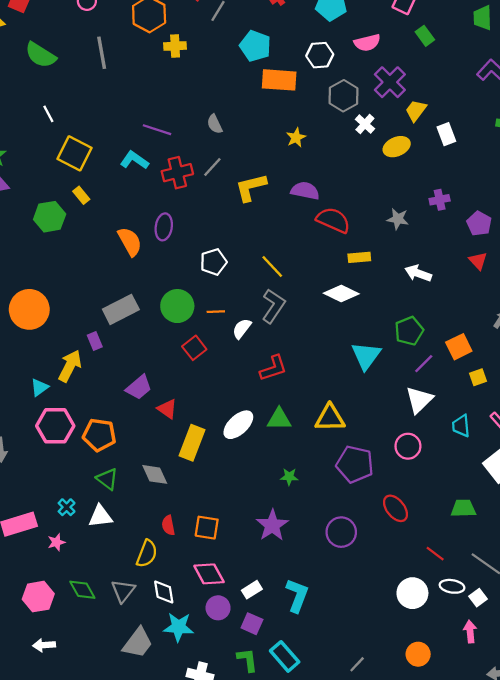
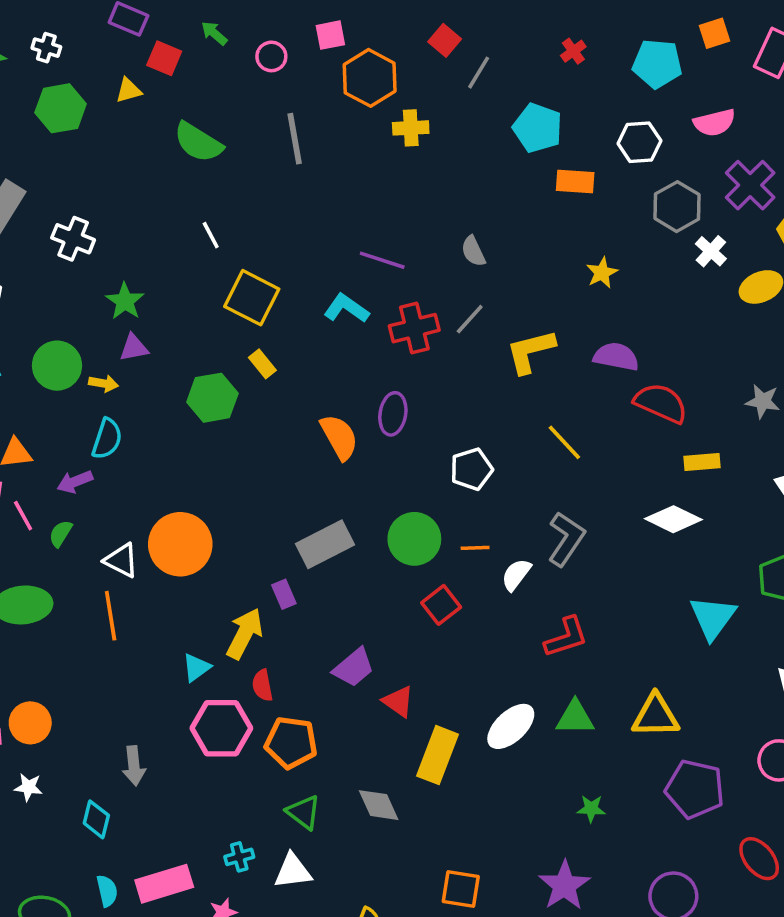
orange rectangle: (279, 80) -> (575, 182), size x0.7
yellow line: (272, 266) -> (564, 442), moved
cyan cross: (67, 507) -> (239, 857), turned 30
red semicircle: (168, 525) -> (262, 685), moved

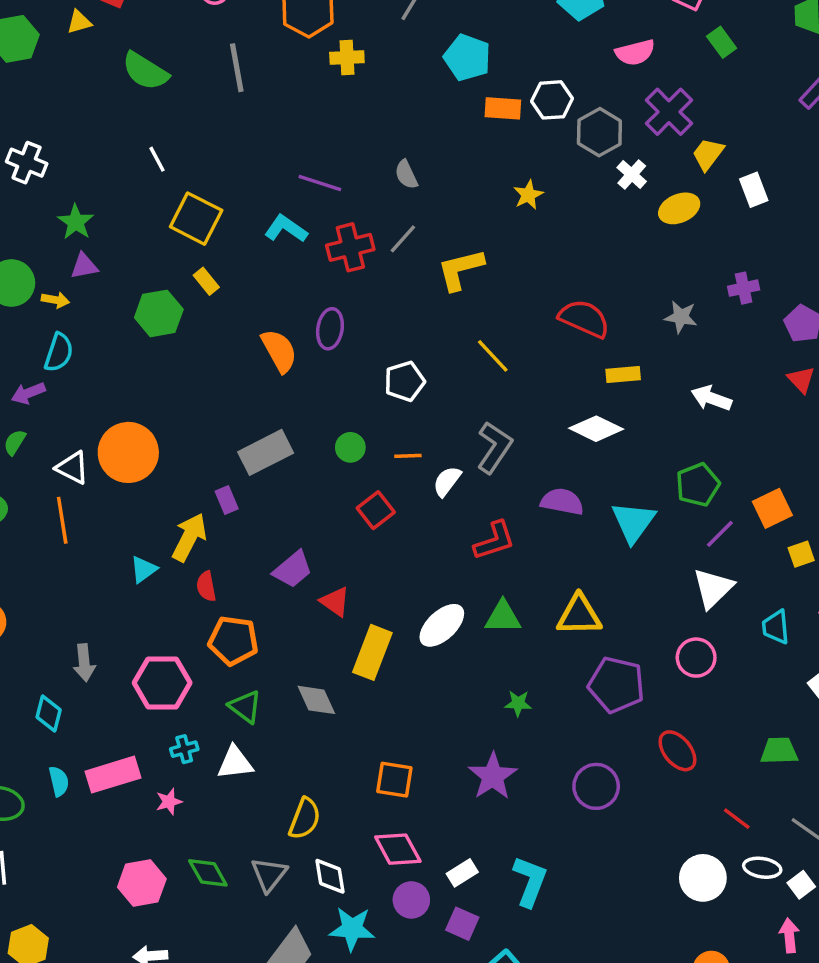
white hexagon: (639, 142) -> (552, 100), moved
purple semicircle: (616, 357) -> (562, 502), moved
green circle: (414, 539) -> (350, 447), size x0.6
pink hexagon: (221, 728) -> (162, 683), moved

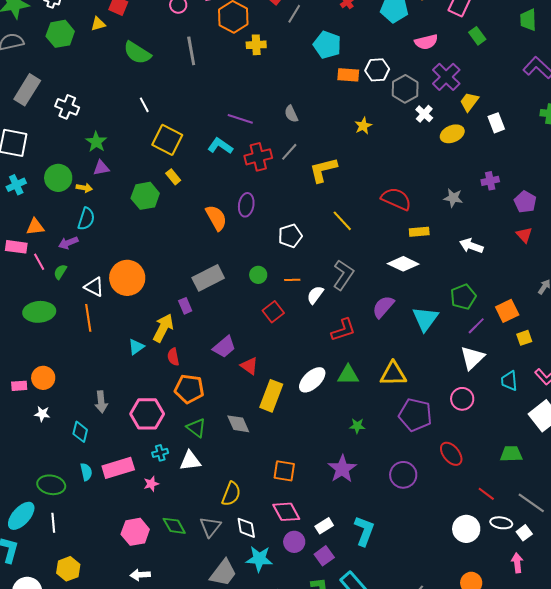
purple semicircle: (562, 502) -> (383, 307), turned -60
purple square: (462, 924) -> (324, 556), turned 30

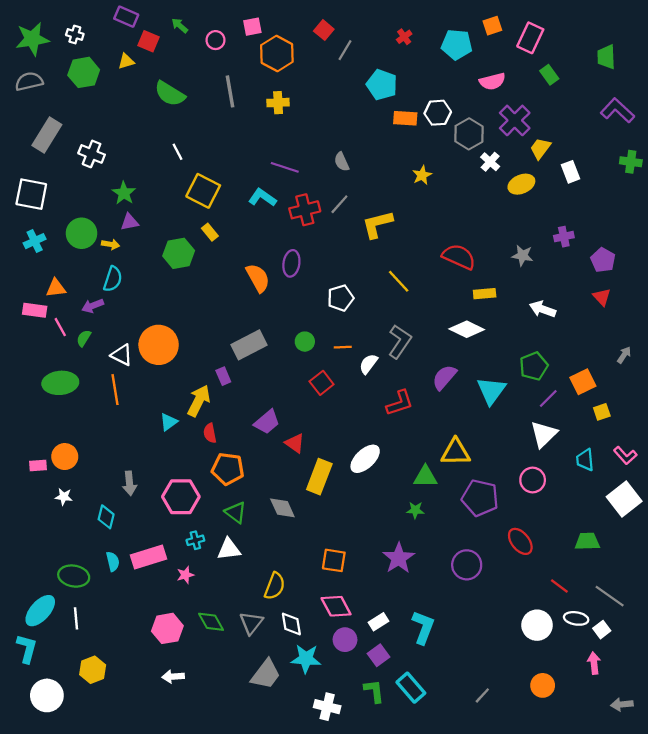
yellow cross: (256, 45) -> (278, 103), moved
green triangle: (348, 375) -> (425, 477), moved

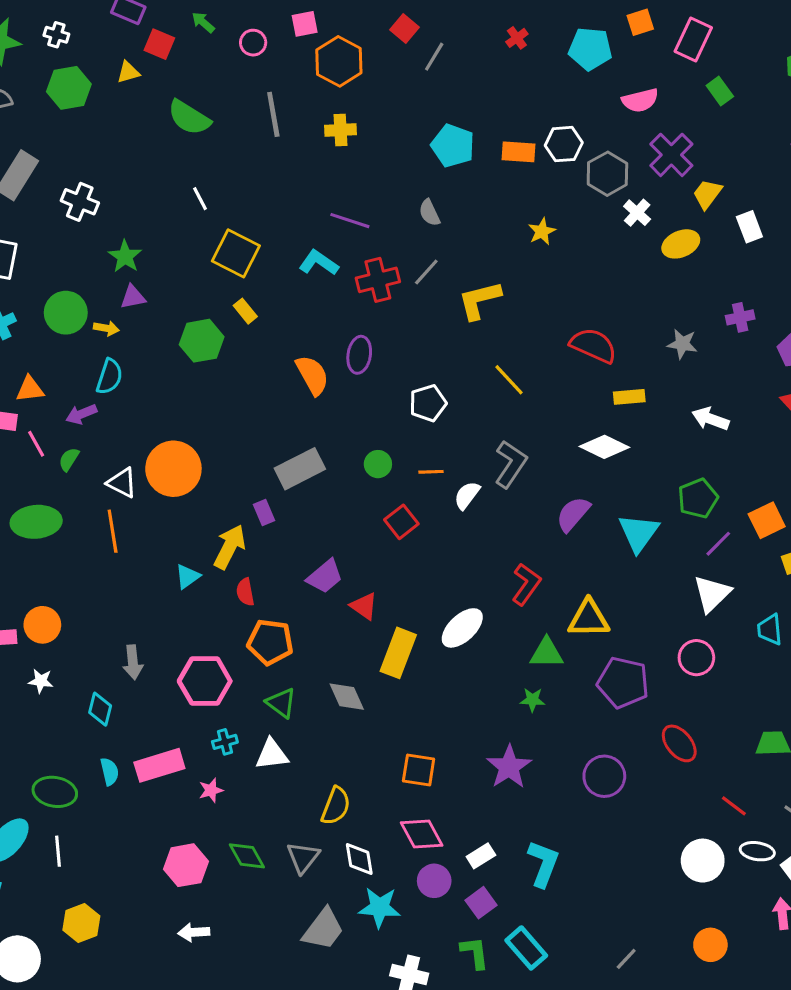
cyan pentagon: (382, 85) -> (453, 146), moved
red L-shape: (400, 403) -> (526, 584), moved, turned -36

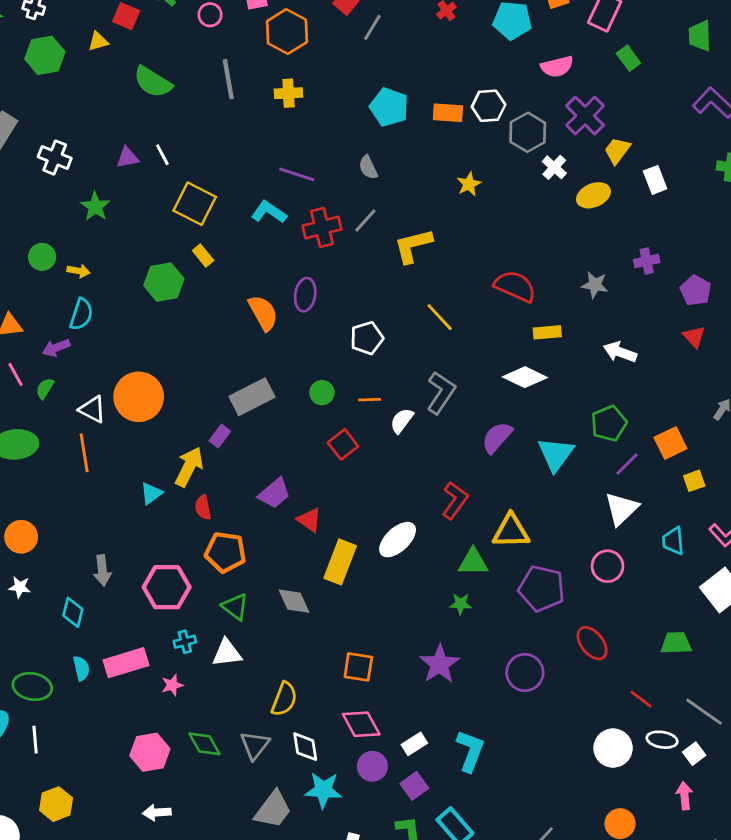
purple triangle: (133, 297) -> (127, 158), moved
green circle: (66, 313) -> (42, 257), size x0.7
purple rectangle: (264, 512) -> (220, 436), turned 60

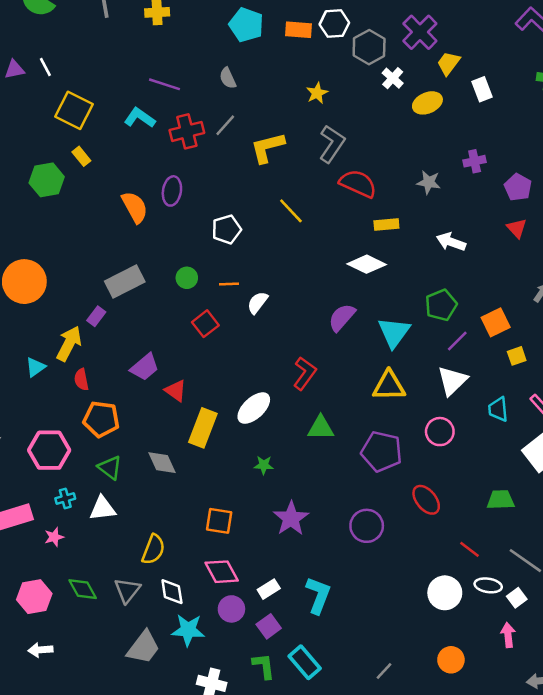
gray L-shape: (441, 393) -> (332, 144), moved
yellow triangle: (511, 531) -> (389, 386), moved
green star: (461, 604) -> (264, 465), moved

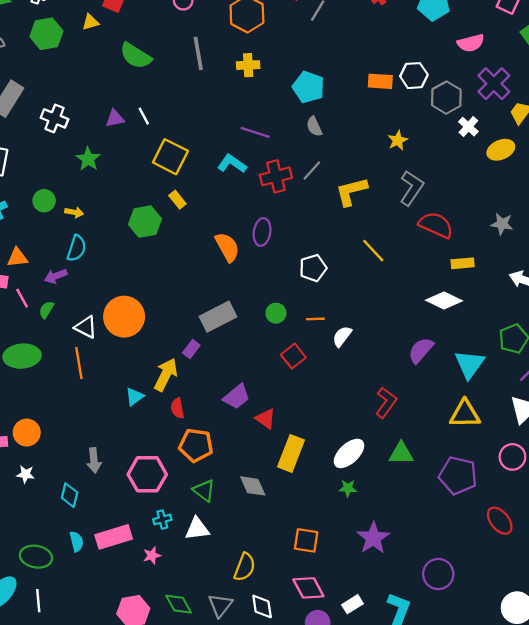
cyan pentagon: (246, 25) -> (308, 87), moved
white ellipse: (254, 408) -> (349, 453), moved
purple circle: (367, 526) -> (438, 574), moved

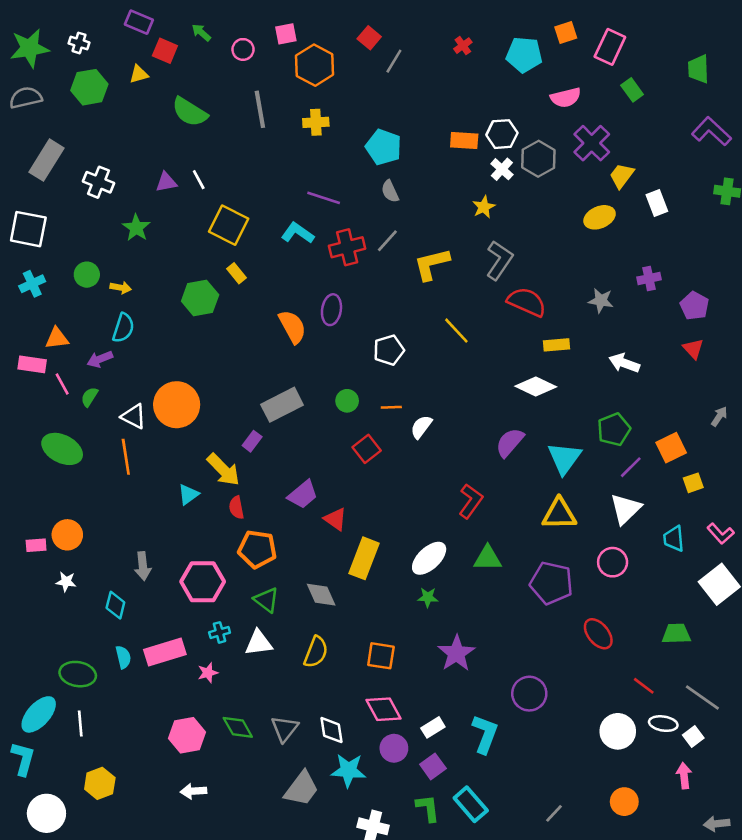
white cross: (468, 127) -> (502, 169), moved
green ellipse: (22, 356) -> (62, 449), turned 32
yellow arrow: (166, 375) -> (223, 470), turned 108
yellow semicircle: (245, 567) -> (316, 652), moved

